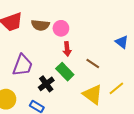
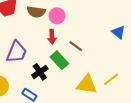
red arrow: (67, 49) -> (52, 37), moved
brown line: (93, 64) -> (76, 46), moved
yellow triangle: (93, 94) -> (87, 85), turned -30

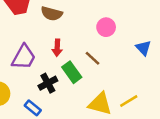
pink circle: (57, 16) -> (106, 27), moved
red arrow: (52, 37) -> (57, 48), moved

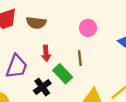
brown line: (92, 58) -> (80, 58), turned 49

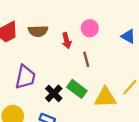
red arrow: (46, 53) -> (67, 41), moved
green rectangle: (63, 74) -> (77, 89), moved

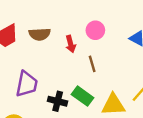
black cross: (54, 93) -> (58, 101), turned -30

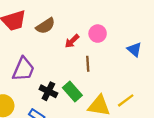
brown semicircle: (40, 34) -> (45, 26), turned -42
red arrow: (71, 44) -> (72, 41), turned 49

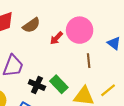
pink circle: (98, 34) -> (80, 30), size x1.6
brown line: (88, 64) -> (89, 61), moved

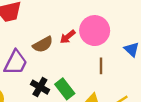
brown semicircle: (31, 25) -> (43, 44), moved

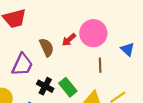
brown semicircle: (43, 44) -> (47, 47), turned -84

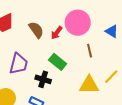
brown semicircle: (47, 47) -> (36, 30), moved
green rectangle: (68, 87) -> (58, 62), moved

